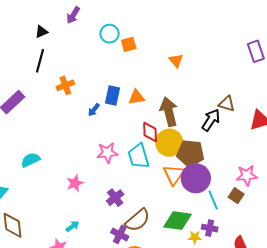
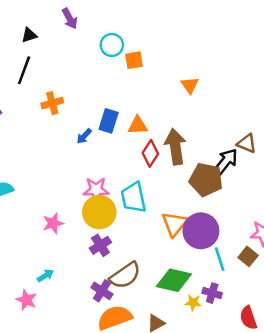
purple arrow: (73, 15) -> (70, 19), turned -66
red diamond: (150, 132) -> (150, 153), moved, turned 30
yellow circle: (169, 143) -> (99, 212), moved
brown pentagon: (190, 153) -> (206, 180), moved

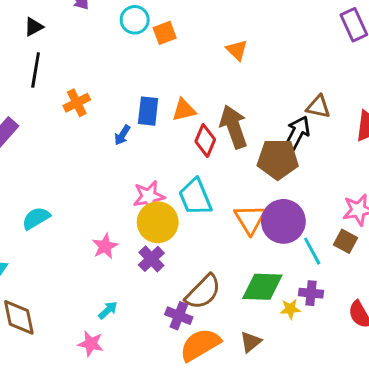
purple cross: (100, 245) -> (151, 259), moved

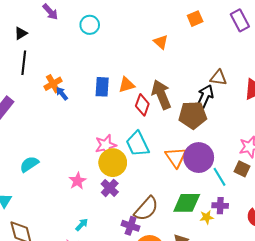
orange square: (165, 33) -> (195, 19), moved
blue arrow: (122, 135) -> (62, 94), moved, turned 112

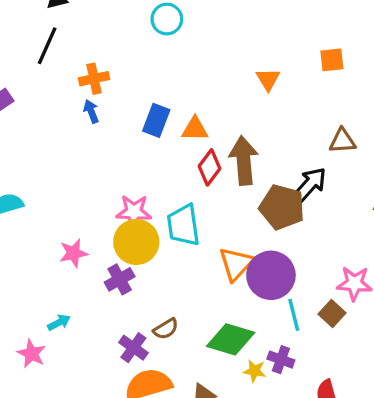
brown triangle: (218, 78) -> (342, 141), moved, turned -30
orange cross: (53, 84) -> (94, 79), moved
brown semicircle: (146, 209) -> (166, 329), size x0.6

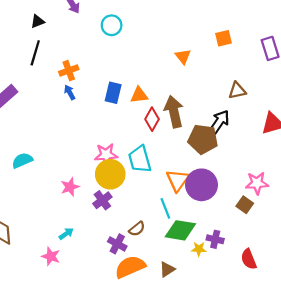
cyan line: (294, 315) -> (165, 208), moved

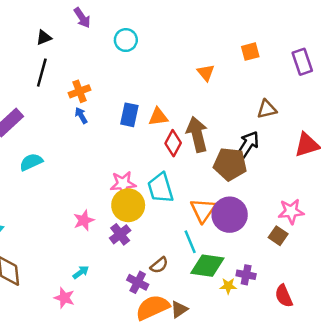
cyan semicircle: (22, 160) -> (31, 162), moved
brown triangle: (167, 269) -> (179, 309), moved

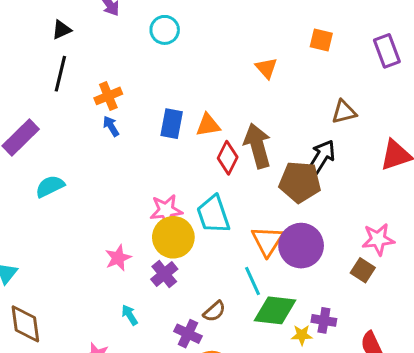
orange square: (250, 52) -> (321, 40), turned 30
cyan arrow: (81, 272) -> (130, 315), moved, turned -84

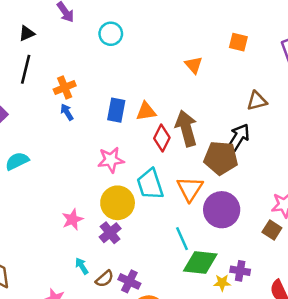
pink star: (166, 210) -> (111, 160), moved
orange triangle: (268, 241) -> (190, 189), moved
brown semicircle: (214, 311) -> (105, 279), moved

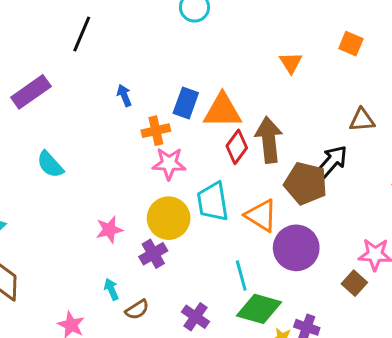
orange cross: (65, 88) -> (156, 131), moved
orange triangle: (146, 111) -> (222, 111), size x1.5
cyan semicircle: (17, 161) -> (50, 165), moved, turned -115
orange triangle: (190, 189) -> (261, 215), turned -40
purple cross: (129, 281) -> (196, 317), moved

